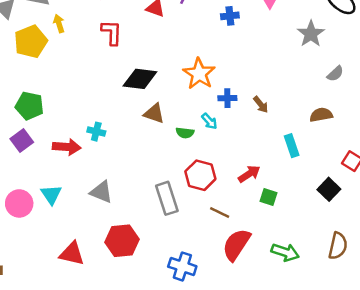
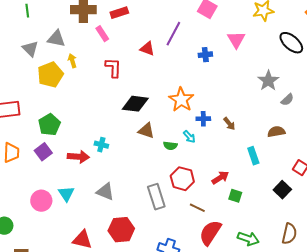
gray star: (311, 34) -> (268, 81), moved
green pentagon: (29, 106) -> (49, 125), turned 30

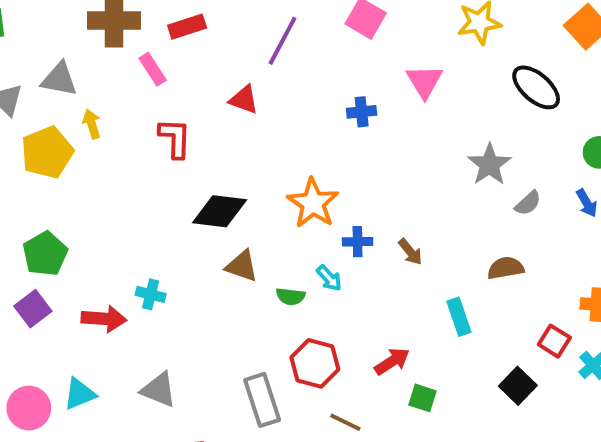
purple line: (173, 34) -> (282, 41), moved
cyan triangle: (66, 194) -> (80, 394), turned 42

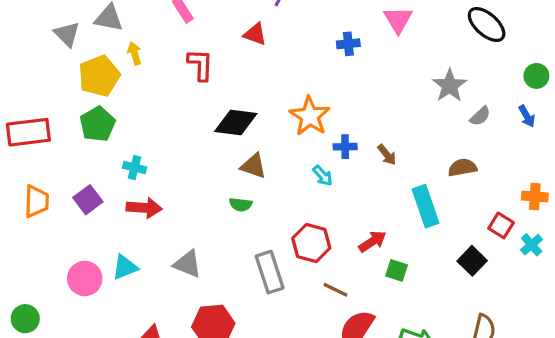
green pentagon: (45, 254) -> (98, 124), moved
cyan cross: (151, 294) -> (135, 168), moved
green semicircle: (291, 296) -> (241, 205), moved
cyan rectangle: (459, 317) -> (425, 206), size x1.4

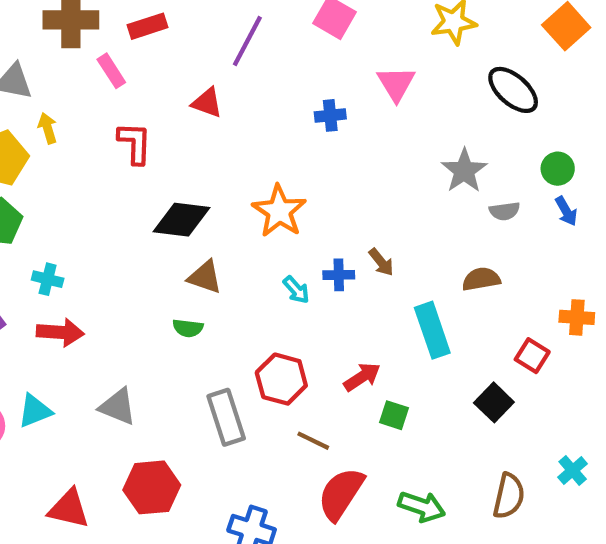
green circle: (536, 76) -> (558, 169), moved
gray semicircle: (480, 116) -> (505, 211), turned 35
blue cross: (345, 147) -> (339, 275), moved
cyan cross: (532, 245) -> (573, 470), moved

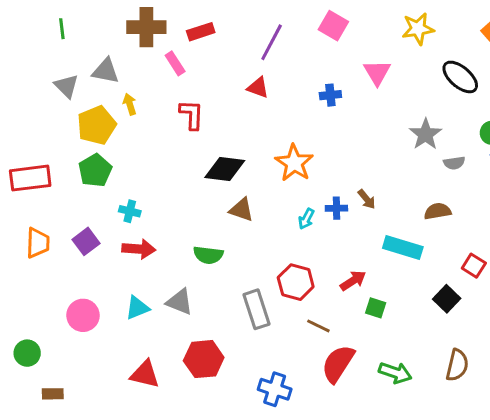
red triangle: (207, 103) -> (258, 88), moved
cyan arrow: (296, 290) -> (306, 219), turned 70
green semicircle: (188, 328) -> (208, 255), moved, size x1.4
cyan rectangle: (432, 330) -> (403, 247), turned -54
cyan triangle: (35, 411) -> (137, 308), moved

